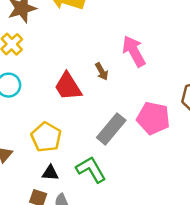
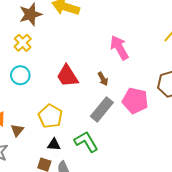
brown arrow: (102, 72) -> (103, 79), moved

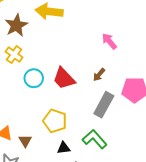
pink arrow: (119, 48) -> (109, 41), size x0.7
cyan circle: (20, 75) -> (34, 78), moved
brown arrow: (103, 79) -> (99, 75), turned 80

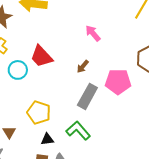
red trapezoid: (64, 78) -> (41, 56), moved

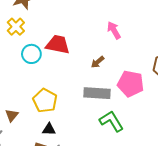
red trapezoid: (41, 56) -> (58, 45), turned 135
gray rectangle: (87, 96) -> (97, 93), turned 55
green L-shape: (78, 131) -> (111, 121), moved

